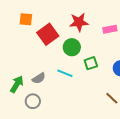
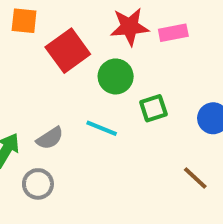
pink rectangle: (110, 29) -> (173, 33), moved

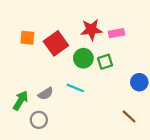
orange square: (24, 21) -> (27, 38), moved
green square: (153, 108) -> (105, 62), moved

